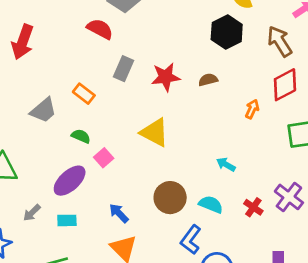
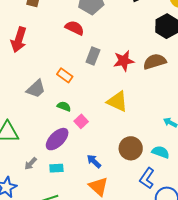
brown semicircle: (208, 80) -> (155, 62), size x1.6

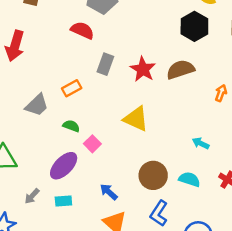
red star: (124, 61) -> (143, 69), turned -30
orange rectangle: (65, 75) -> (72, 88), turned -63
blue L-shape: (147, 178) -> (159, 213), moved

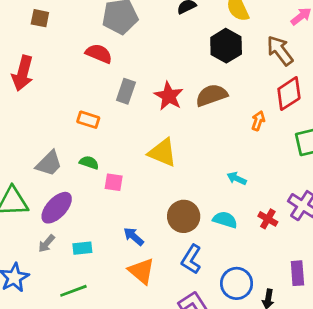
orange rectangle: (72, 88) -> (88, 120), turned 48
gray trapezoid: (37, 105) -> (49, 163), moved
pink square: (92, 144) -> (114, 182), turned -35
purple ellipse: (64, 166) -> (57, 208), moved

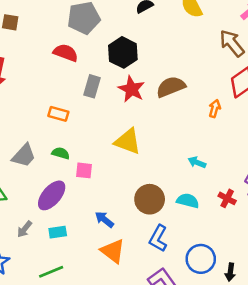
black hexagon: (226, 46) -> (123, 52), moved
purple ellipse: (57, 208) -> (52, 195), moved

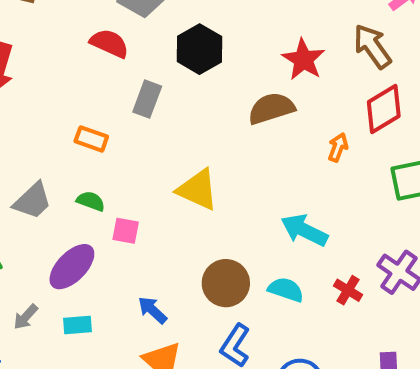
red star: (131, 89) -> (303, 59), moved
cyan arrow: (197, 162) -> (304, 230), size x1.6

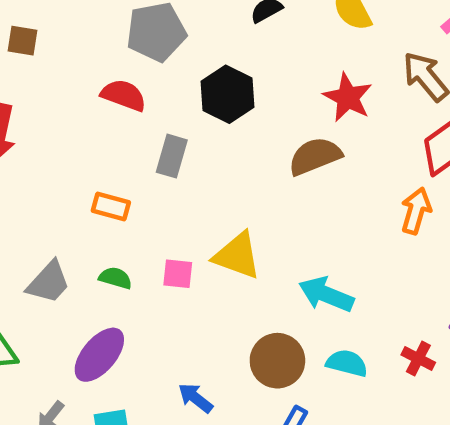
orange arrow: (338, 147) -> (416, 211), moved, size x1.4
cyan arrow: (304, 230) -> (326, 294), moved
pink square: (126, 231) -> (178, 274), moved

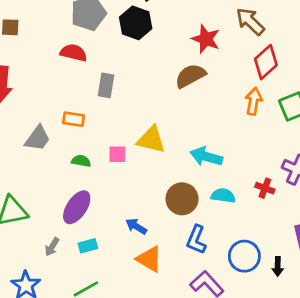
black hexagon: (227, 94) -> (136, 23), moved
gray trapezoid: (49, 282) -> (38, 138), moved

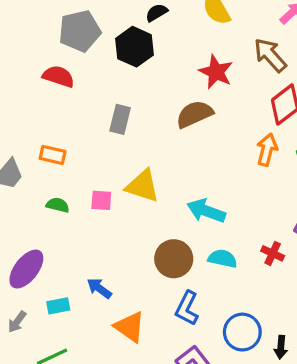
gray rectangle: (106, 85) -> (120, 119), moved
purple ellipse: (77, 207) -> (26, 269), moved
blue arrow: (136, 226) -> (99, 288), moved
gray arrow: (52, 247) -> (17, 322), moved

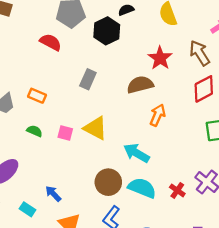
orange arrow: (267, 150) -> (158, 115), moved
cyan semicircle: (223, 259) -> (142, 188), size x1.4
cyan rectangle: (58, 306) -> (28, 209), moved, turned 35

